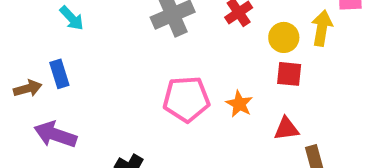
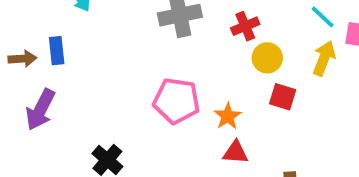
yellow circle: (284, 37) -> (267, 58), moved
red triangle: (286, 129) -> (235, 152), moved
purple arrow: (55, 135) -> (40, 110), turned -93

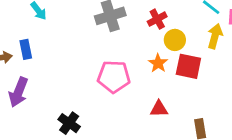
red square: (283, 97) -> (188, 66), size x1.4
orange star: (228, 116) -> (158, 63), moved

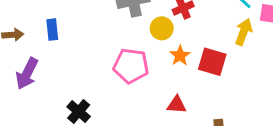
yellow circle: (175, 40) -> (162, 28), moved
blue rectangle: (26, 49) -> (52, 30), moved

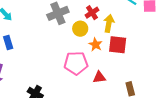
yellow arrow: (244, 32) -> (109, 23), moved
pink pentagon: (131, 66) -> (76, 63), moved

